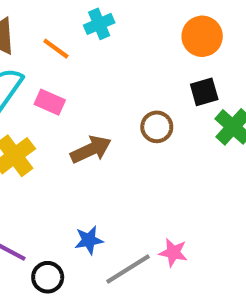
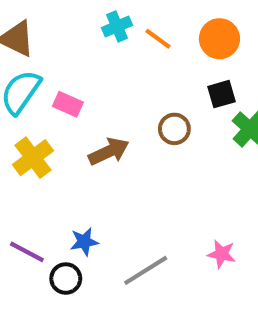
orange line: (56, 49) -> (158, 39), moved
blue star: (89, 240) -> (84, 242), moved
pink star: (173, 253) -> (222, 254), moved

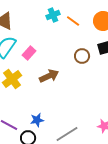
pink rectangle: (68, 104) -> (29, 53), turned -72
brown circle: (174, 129) -> (82, 56), moved

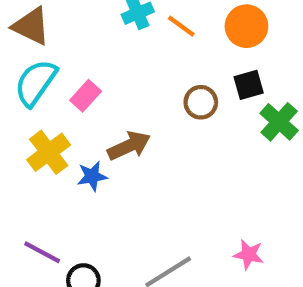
blue star: (37, 120) -> (92, 176), moved

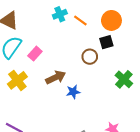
black square: (249, 85) -> (106, 42), moved
green cross: (279, 122) -> (124, 79), moved
blue star: (92, 176) -> (73, 92), moved

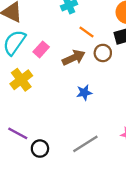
orange line: (80, 20) -> (87, 32), moved
brown arrow: (56, 77) -> (74, 58), moved

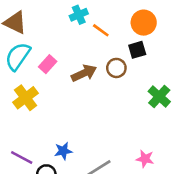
orange line: (87, 32) -> (101, 30), moved
blue star: (84, 93) -> (63, 151), moved

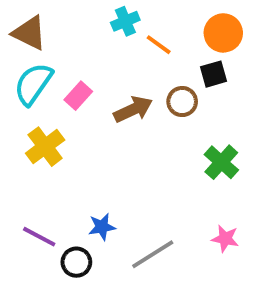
green cross: (159, 97) -> (221, 162), moved

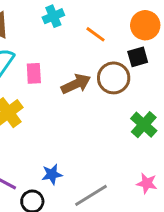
cyan cross: (125, 21) -> (53, 16), moved
pink rectangle: (78, 96) -> (34, 73), turned -45
brown circle: (182, 102) -> (114, 78), size x1.4

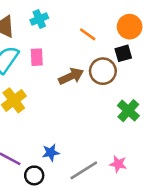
cyan cross: (53, 16) -> (39, 19), moved
pink rectangle: (34, 73) -> (37, 57), moved
pink star: (147, 183) -> (118, 164), moved

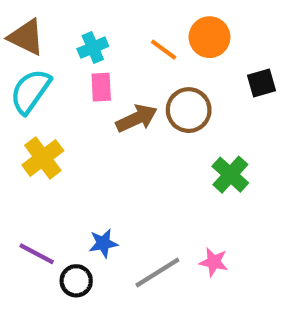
cyan cross: (39, 19) -> (93, 48), moved
orange circle: (130, 27) -> (209, 37), moved
black square: (123, 53) -> (262, 83), moved
pink rectangle: (37, 57) -> (101, 87), moved

